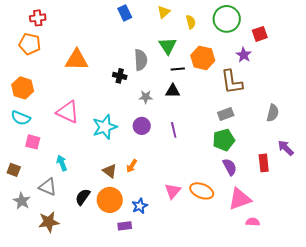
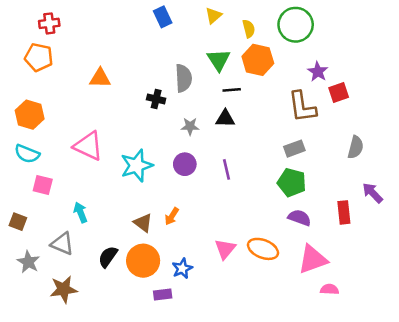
red square: (260, 34) -> (339, 92), moved
orange hexagon: (203, 58) -> (258, 60), moved
orange triangle: (77, 60) -> (100, 78), size x0.7
green pentagon: (224, 140) -> (292, 182), turned 30
purple semicircle: (230, 167) -> (300, 218), turned -42

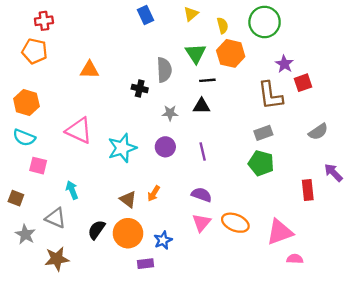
gray semicircle: (356, 147) -> (318, 132), turned 42
purple semicircle: (300, 218) -> (202, 195), moved

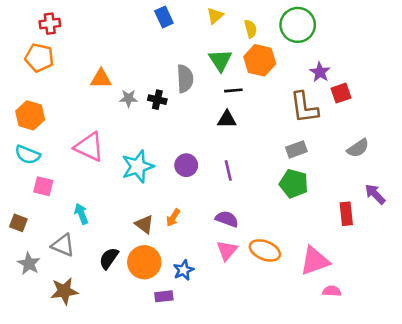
gray star: (170, 113) -> (129, 98), moved

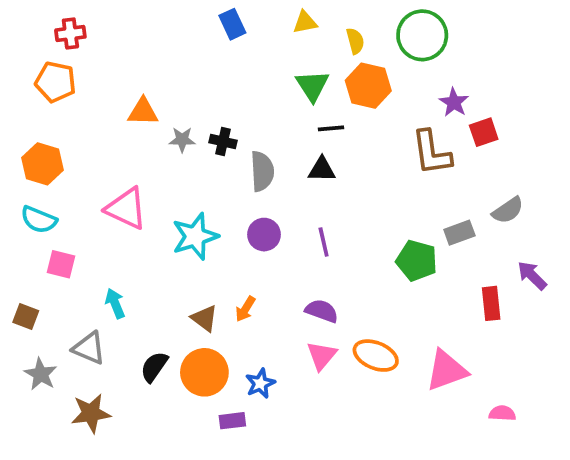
yellow triangle: (215, 16) -> (305, 22), turned 30
gray semicircle: (185, 79) -> (262, 171), moved
gray rectangle: (296, 149) -> (459, 233), moved
pink semicircle: (332, 291) -> (502, 413), moved

